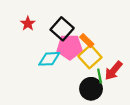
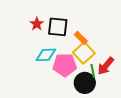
red star: (28, 23) -> (37, 24), moved
black square: (62, 29) -> (58, 27), turned -35
pink pentagon: (70, 47) -> (65, 65), moved

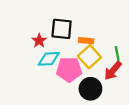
red star: (37, 24) -> (39, 41), moved
orange rectangle: (81, 38) -> (86, 41), turned -40
green line: (93, 71) -> (117, 53), moved

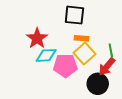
black square: (62, 29) -> (74, 15), moved
red star: (39, 41) -> (37, 38), size x1.5
black circle: (90, 89) -> (98, 84), moved

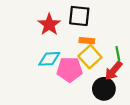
red star: (37, 38) -> (49, 25), moved

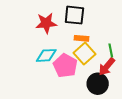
red star: (49, 25) -> (46, 23), turned 30
pink pentagon: (70, 70) -> (65, 66), turned 30

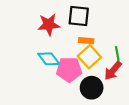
cyan diamond: (46, 55) -> (49, 59), turned 55
pink pentagon: (65, 66) -> (69, 70), turned -30
black circle: (98, 84) -> (92, 88), moved

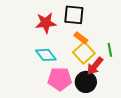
orange rectangle: (86, 41) -> (81, 38), turned 32
pink pentagon: (69, 70) -> (60, 79), moved
red arrow: (113, 71) -> (95, 66), moved

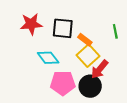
black square: (74, 15) -> (63, 28), moved
red star: (46, 23) -> (31, 24), moved
green line: (110, 50) -> (115, 31), moved

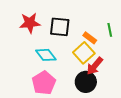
orange rectangle: (85, 40) -> (90, 38), moved
pink pentagon: (63, 83) -> (44, 83), moved, turned -30

